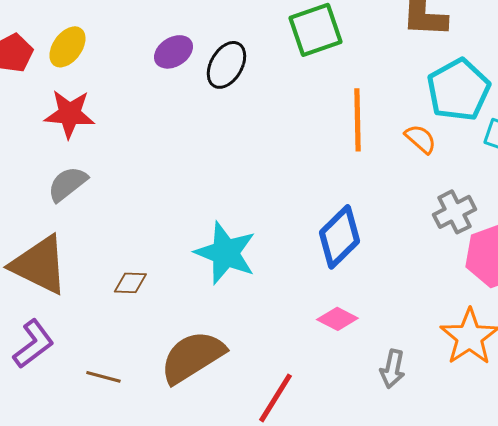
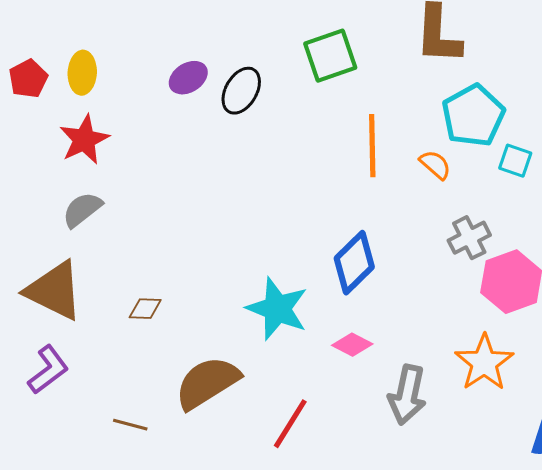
yellow ellipse: (67, 47) -> (82, 73), turned -33
red star: (69, 114) -> (84, 140), turned -30
cyan star: (225, 253) -> (277, 309), moved
gray arrow: (392, 369) -> (407, 395), size x1.5
brown line: (103, 377) -> (130, 425), moved

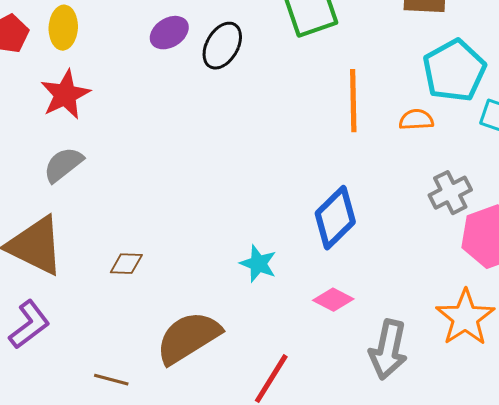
orange semicircle: (435, 165) -> (416, 120), turned -44
cyan star: (277, 309) -> (258, 264), size x0.6

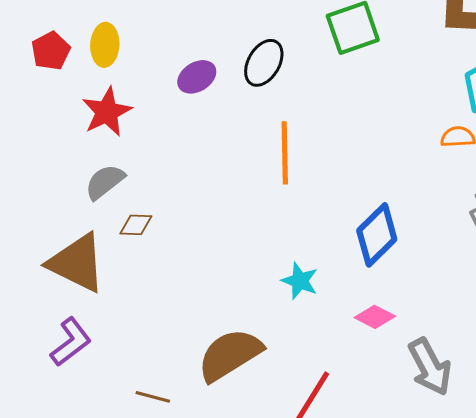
purple ellipse: (169, 33) -> (197, 77), moved
orange line: (353, 101) -> (285, 153), moved
brown diamond: (126, 264) -> (136, 225), moved
gray arrow: (388, 350) -> (430, 367), turned -40

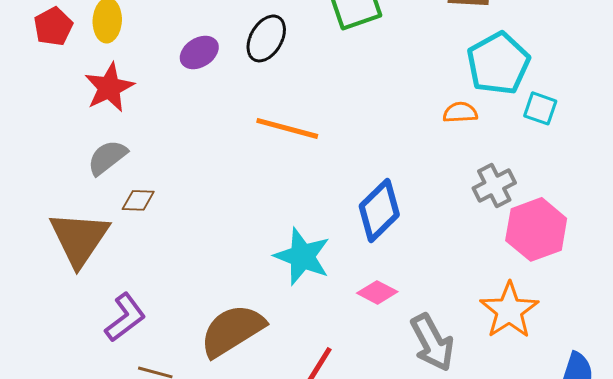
orange line: (285, 153) -> (287, 128), turned -74
brown triangle: (77, 263) -> (79, 238), turned 38
cyan star: (300, 281) -> (302, 256), size x1.5
purple L-shape: (71, 342) -> (125, 317), moved

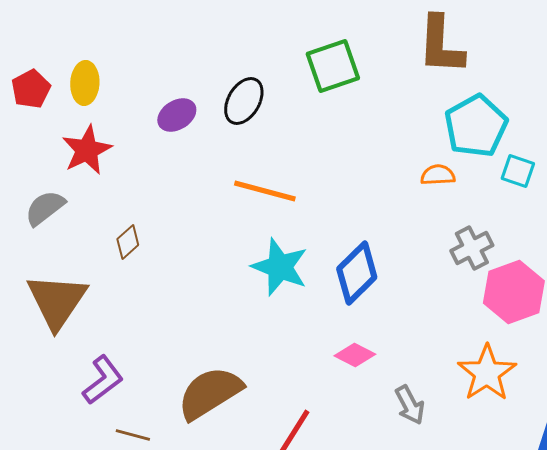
gray semicircle: (107, 157) -> (45, 208), moved
brown diamond: (138, 200) -> (128, 242), moved, turned -44
cyan star: (302, 256) -> (280, 267), moved
gray arrow: (432, 342) -> (410, 405), size x0.7

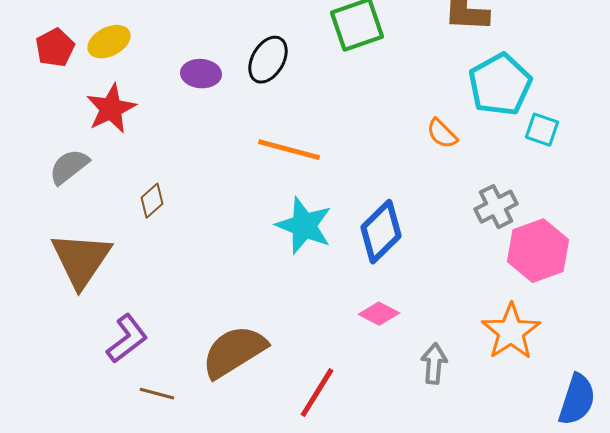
yellow ellipse: (85, 83) -> (109, 42), turned 60
purple ellipse: (177, 115) -> (201, 74), turned 36
orange semicircle: (438, 175) -> (442, 134), moved, turned -132
gray arrow: (410, 405) -> (434, 364), turned -147

